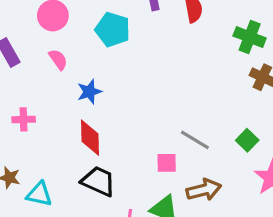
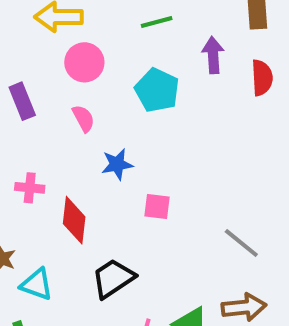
red diamond: (90, 138) -> (74, 220), moved
pink square: (167, 163) -> (157, 206), moved
black trapezoid: (98, 181) -> (113, 278), turned -66

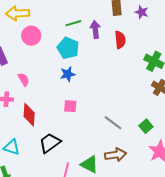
green line: (157, 22) -> (73, 23), moved
pink semicircle: (83, 118) -> (24, 79), moved
blue star: (117, 164) -> (68, 74), moved

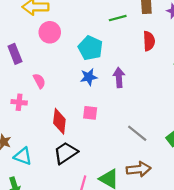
green line: (73, 23) -> (118, 18), moved
purple arrow: (95, 29) -> (119, 77), moved
red diamond: (29, 115) -> (59, 121), moved

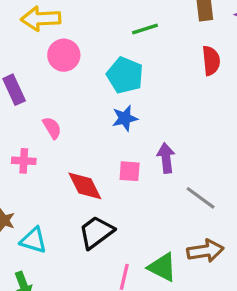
green line: (118, 18) -> (145, 29), moved
purple arrow: (119, 77) -> (166, 158), moved
red diamond: (59, 121) -> (85, 186), turned -30

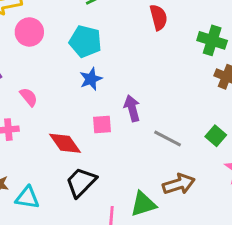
green triangle: (162, 267) -> (143, 204), turned -36

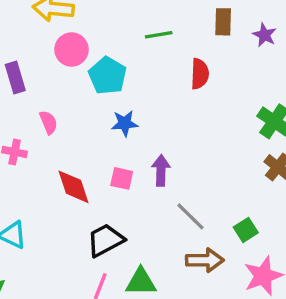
red semicircle: (159, 17) -> (200, 74), moved
cyan pentagon: (85, 41) -> (107, 76), moved
black trapezoid: (81, 182) -> (105, 240), moved
brown arrow: (179, 184) -> (205, 260), moved

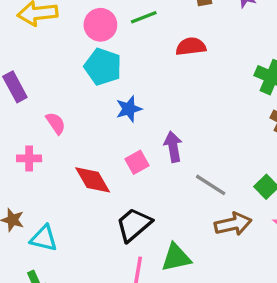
pink circle: (72, 49) -> (100, 25), moved
red semicircle: (200, 74) -> (191, 46), turned -88
pink square: (122, 178) -> (137, 162), turned -30

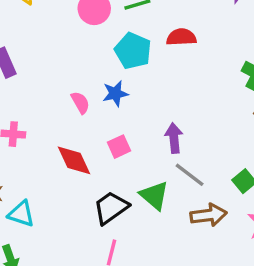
cyan pentagon: (103, 67) -> (133, 51), moved
pink semicircle: (56, 123) -> (80, 103), moved
purple arrow: (173, 147) -> (174, 138), moved
green triangle: (176, 258) -> (154, 196), moved, turned 48

